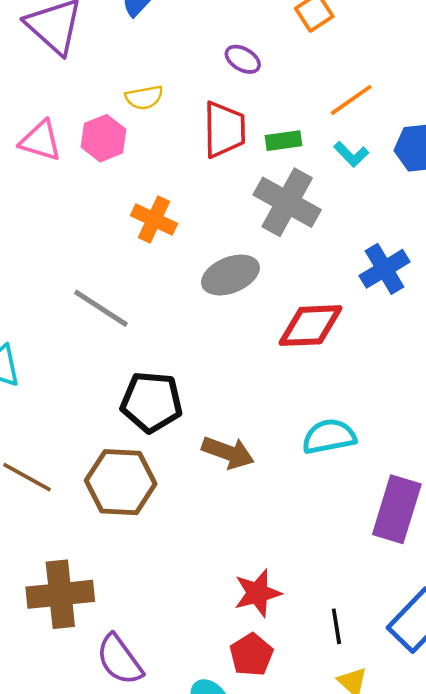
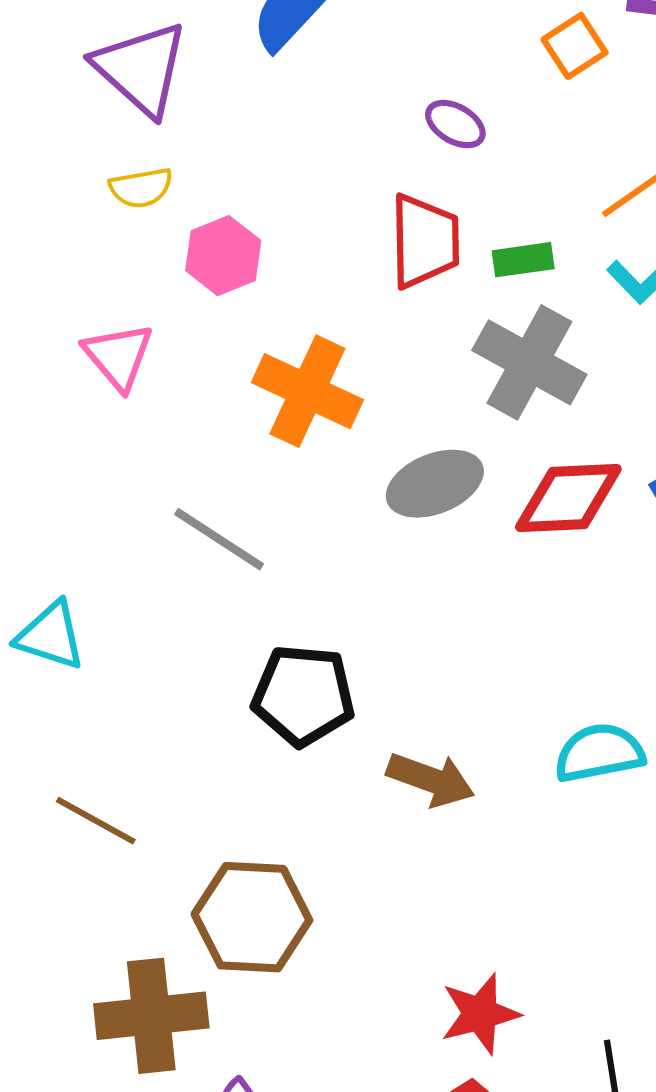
yellow semicircle: (144, 97) -> (141, 188), moved
pink triangle: (41, 141) -> (118, 356), moved, turned 33
orange cross: (154, 220) -> (307, 391), size x1.4
red diamond: (311, 326) -> (568, 498), moved
brown hexagon: (121, 482) -> (252, 917), moved

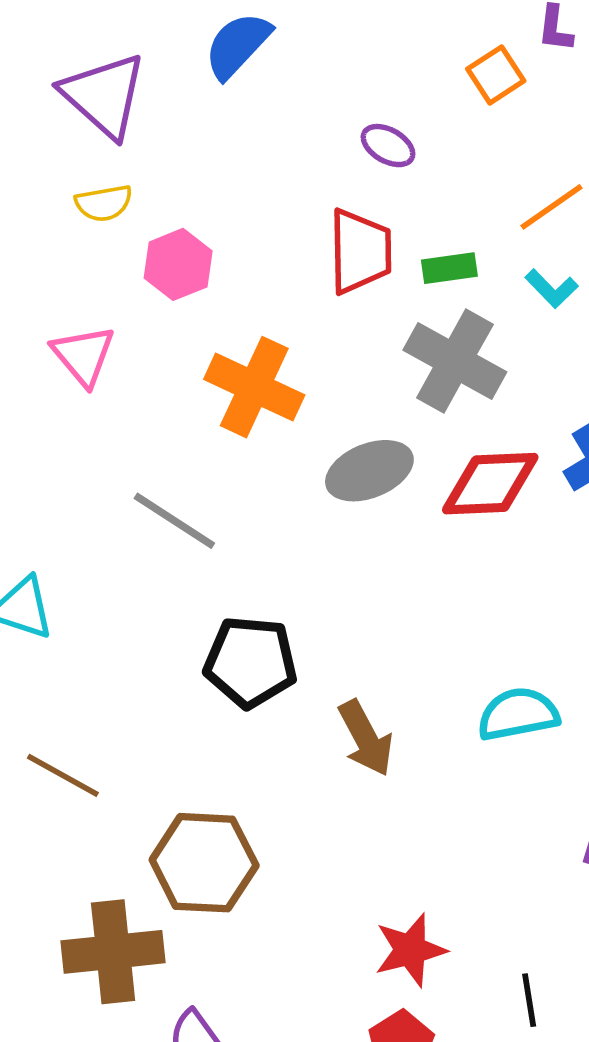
brown arrow: (431, 780) -> (366, 738), turned 42

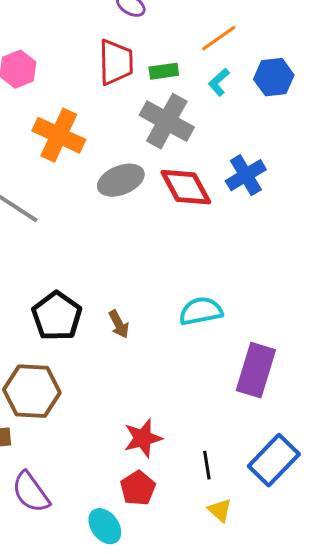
cyan L-shape: (551, 289) -> (219, 82), turned 92
red diamond: (490, 484) -> (186, 187), turned 64
black pentagon: (251, 662) -> (57, 316), moved, turned 30
brown arrow: (366, 738) -> (119, 324), size x0.7

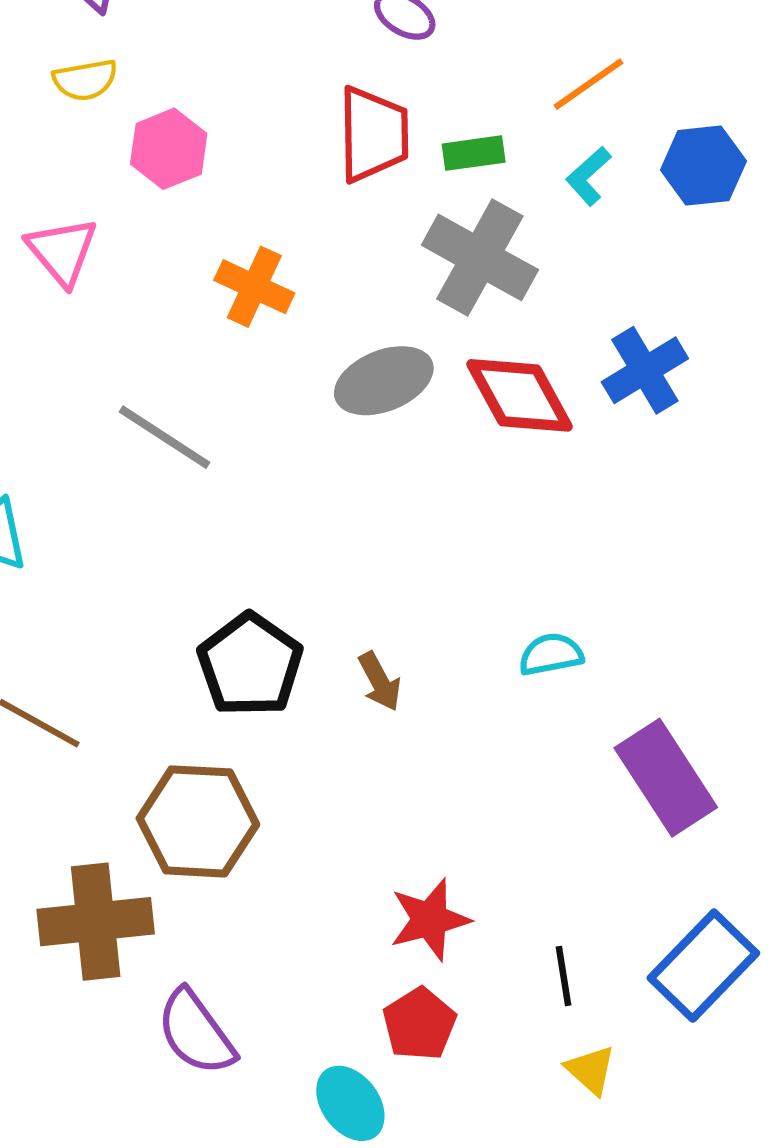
orange cross: (59, 135) -> (254, 287), size x0.7
cyan semicircle: (201, 311) -> (551, 654), size x0.7
purple rectangle: (256, 370) -> (666, 778), turned -50

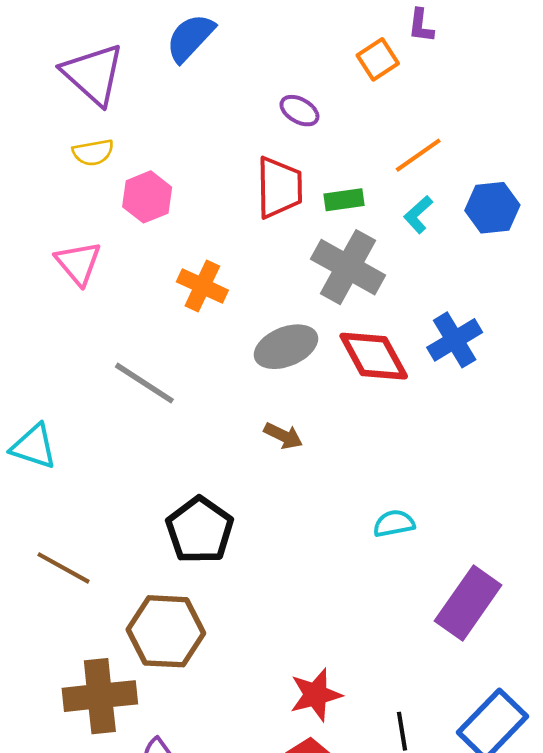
brown arrow: (380, 681) -> (283, 436), moved, turned -36
purple rectangle: (666, 778) -> (468, 603), turned 68

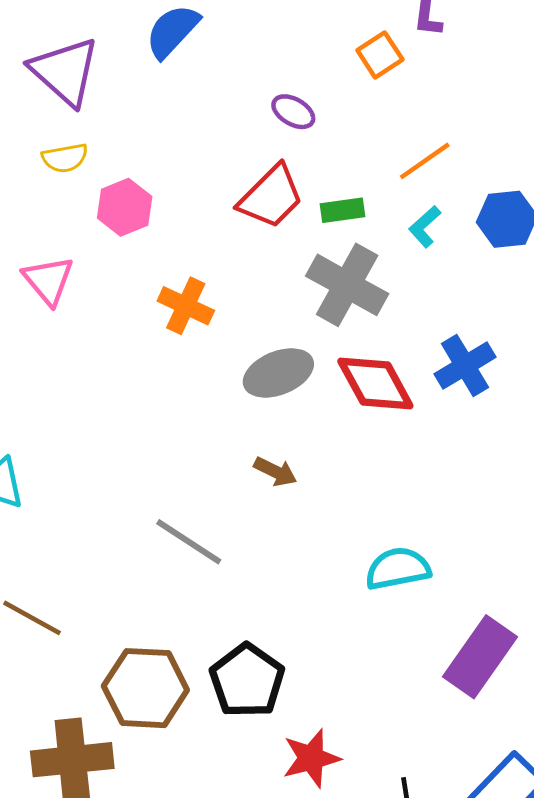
red trapezoid: (279, 188) -> (271, 197), turned 46
gray line: (144, 383) -> (189, 542), moved
cyan semicircle: (394, 523) -> (398, 569), size x1.4
black pentagon: (200, 530) -> (247, 681), moved

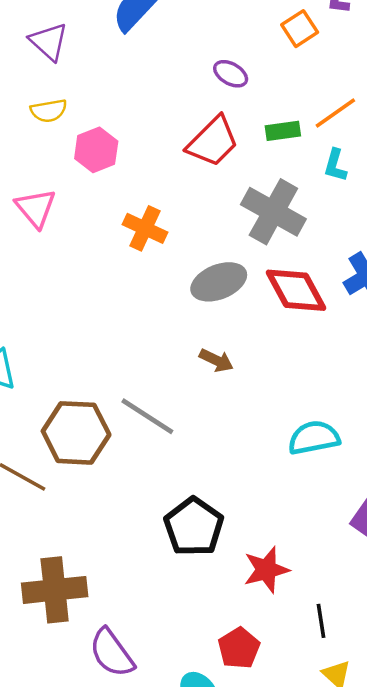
purple triangle: (65, 71) -> (49, 42), size x0.7
green rectangle: (343, 210) -> (283, 131), moved
cyan L-shape: (425, 227) -> (335, 165), turned -32
brown hexagon: (145, 688) -> (76, 433), moved
red star: (311, 758) -> (266, 570), moved

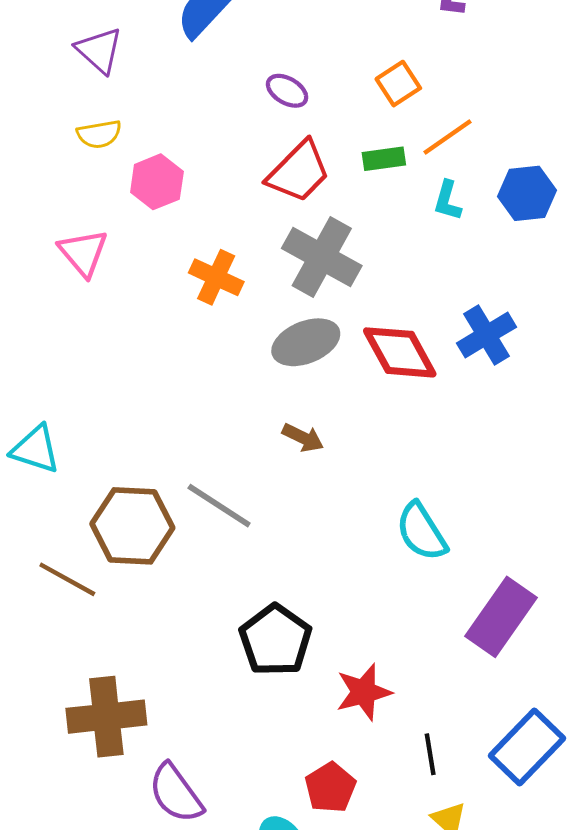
orange square: (300, 29) -> (398, 84), moved
purple ellipse: (231, 74) -> (287, 91), moved
gray cross: (273, 212) -> (322, 257), moved
cyan semicircle: (314, 438) -> (421, 532), turned -111

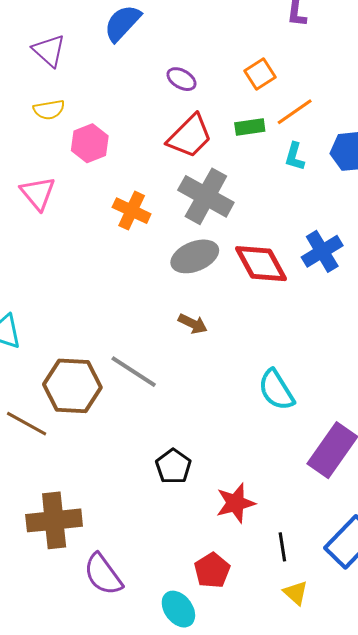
black pentagon: (275, 640) -> (173, 466), size x0.7

